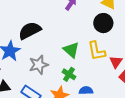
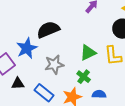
green triangle: (71, 50) -> (88, 53), turned 48

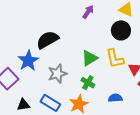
black triangle: (18, 84) -> (23, 105), moved
blue semicircle: (99, 94) -> (115, 98), moved

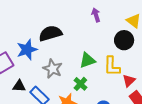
purple arrow: (88, 12) -> (96, 15), turned -64
gray star: (57, 74) -> (53, 69), turned 30
black triangle: (23, 105) -> (19, 86), moved

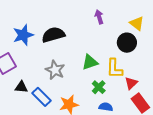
blue star: (27, 50) -> (23, 35), moved
green cross: (80, 84) -> (99, 87), moved

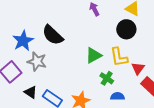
black semicircle: (53, 35) -> (53, 35), turned -110
gray star: (55, 70) -> (37, 62), moved
black triangle: (21, 87) -> (31, 92), turned 40

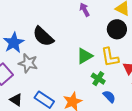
black triangle: (31, 92) -> (16, 100), moved
blue semicircle: (117, 96) -> (109, 97), turned 48

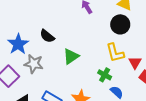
black semicircle: (43, 36) -> (47, 36), size x0.7
green triangle: (85, 56) -> (71, 56), moved

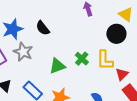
green triangle: (71, 56) -> (57, 66), moved
green cross: (105, 75) -> (82, 59), moved

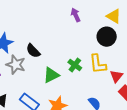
black semicircle: (43, 28) -> (33, 51), moved

